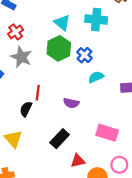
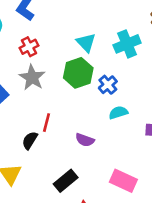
cyan cross: (96, 20) -> (127, 44), turned -35

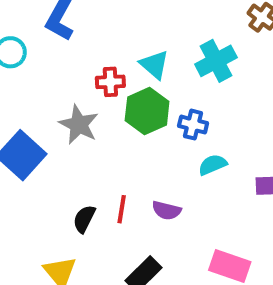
red cross: (29, 47) -> (110, 82), moved, turned 30
blue cross: (108, 85) -> (193, 125), turned -30
red line: (47, 123) -> (122, 209), moved

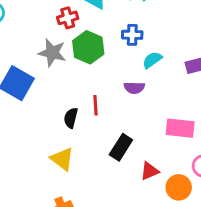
green hexagon: (147, 111) -> (88, 47), moved
purple semicircle: (166, 210) -> (134, 88), moved

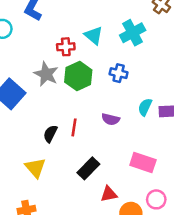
cyan semicircle: (152, 60) -> (145, 107), moved, turned -42

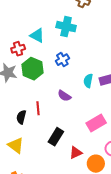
cyan cross: (133, 33) -> (66, 27), turned -36
blue cross: (119, 73) -> (62, 60), turned -32
purple semicircle: (111, 119) -> (64, 96), turned 32
pink rectangle: (143, 162) -> (96, 123), turned -36

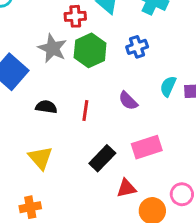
black semicircle: (21, 117) -> (46, 107), moved, turned 72
pink rectangle: (96, 123) -> (147, 147), moved

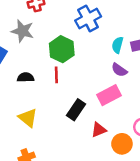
blue cross: (137, 47) -> (88, 19), size x1.5
green hexagon: (90, 50) -> (62, 49), moved
purple semicircle: (128, 101) -> (119, 70), moved

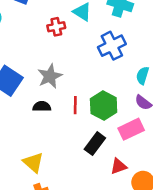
gray star: (23, 31) -> (50, 76), moved, turned 30
green hexagon: (62, 49) -> (104, 106), moved
yellow triangle: (28, 118) -> (33, 163), moved

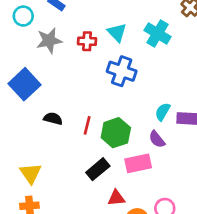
blue cross: (112, 46) -> (122, 71), moved, turned 32
gray star: (50, 76) -> (49, 41), moved

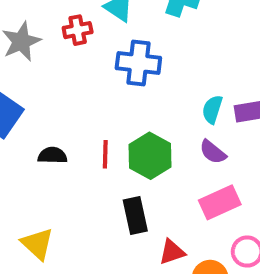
pink rectangle: (138, 163) -> (220, 202), moved
black rectangle: (98, 169) -> (135, 216), turned -50

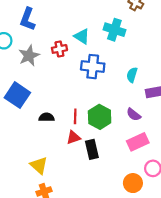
cyan semicircle: (212, 109) -> (132, 75), moved
red triangle: (172, 252) -> (73, 137), moved

